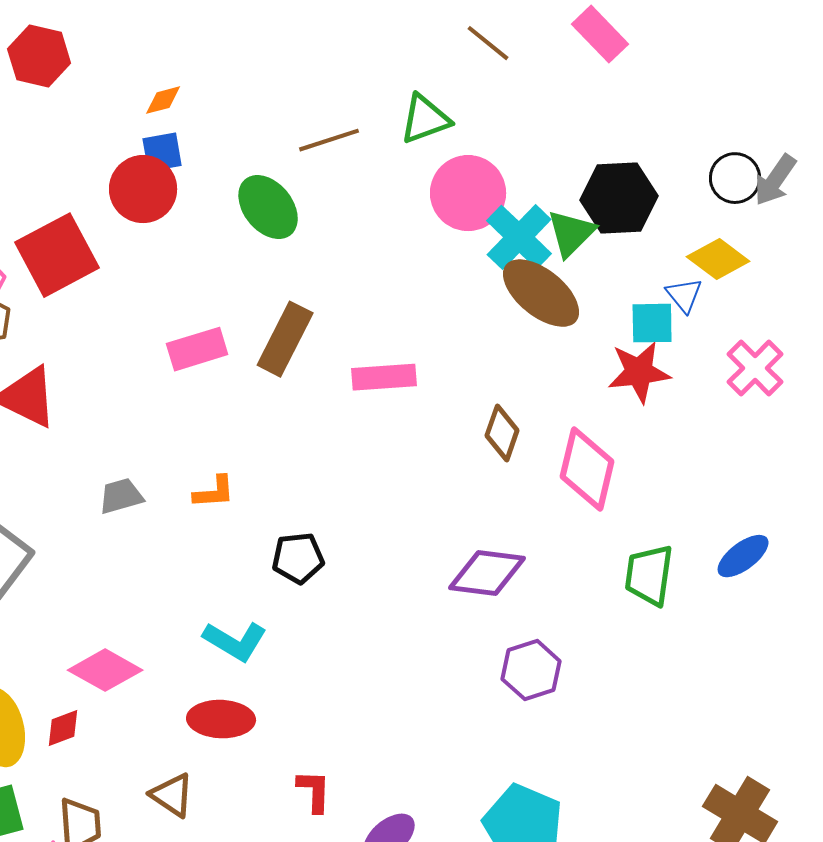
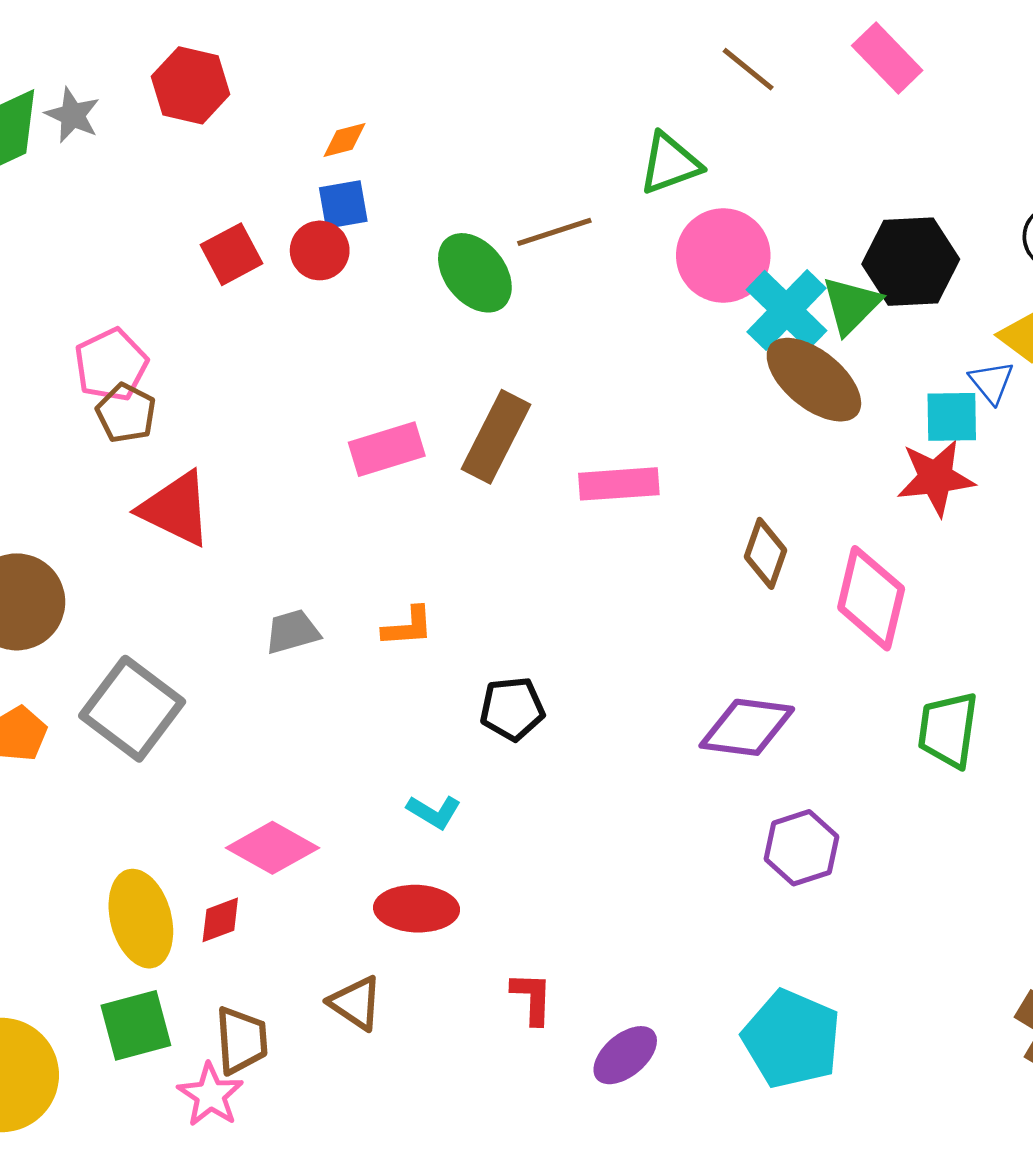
brown line: (329, 140) -> (554, 232), moved
red circle: (143, 189) -> (320, 250), size x0.7
red square: (57, 255) -> (232, 254), moved, size x0.6
cyan L-shape: (235, 641) -> (434, 812), size x0.7

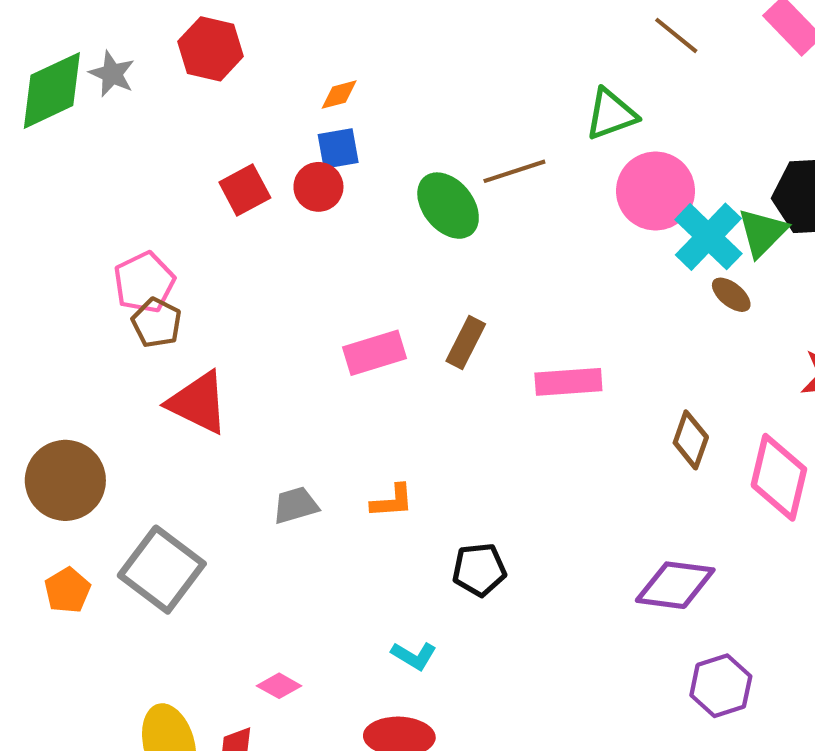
brown ellipse: (814, 380) -> (731, 295), size x0.5
brown rectangle: (496, 437) -> (466, 342), size x0.7
pink diamond: (272, 848) -> (279, 686), size x0.6

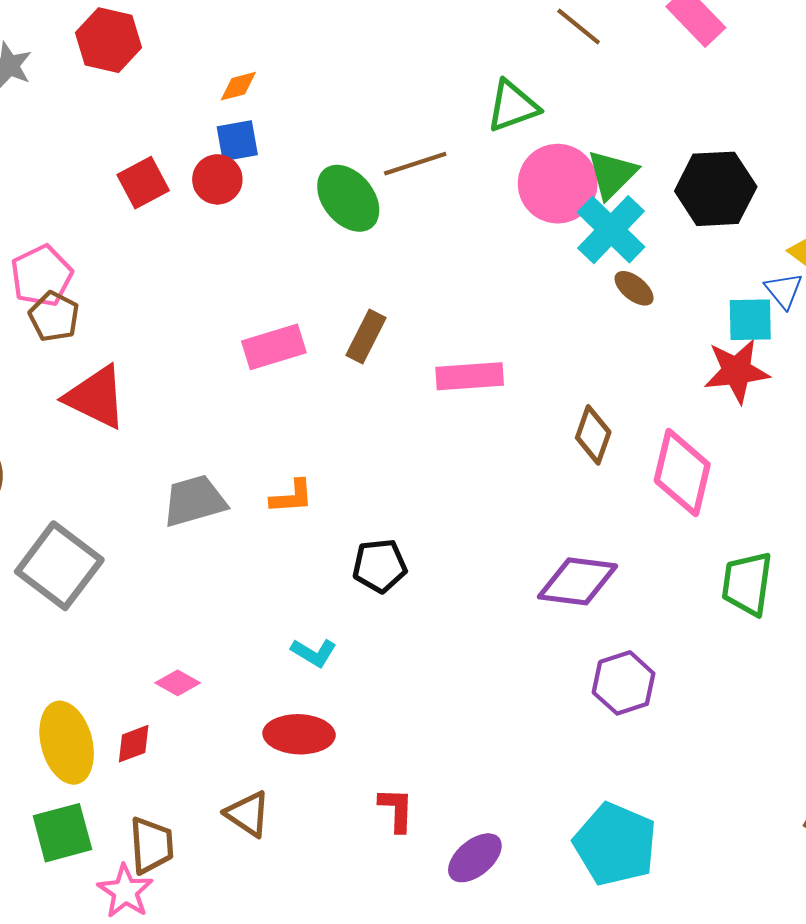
green triangle: (762, 233) -> (612, 174), moved
gray trapezoid: (296, 505) -> (194, 501), size x1.4

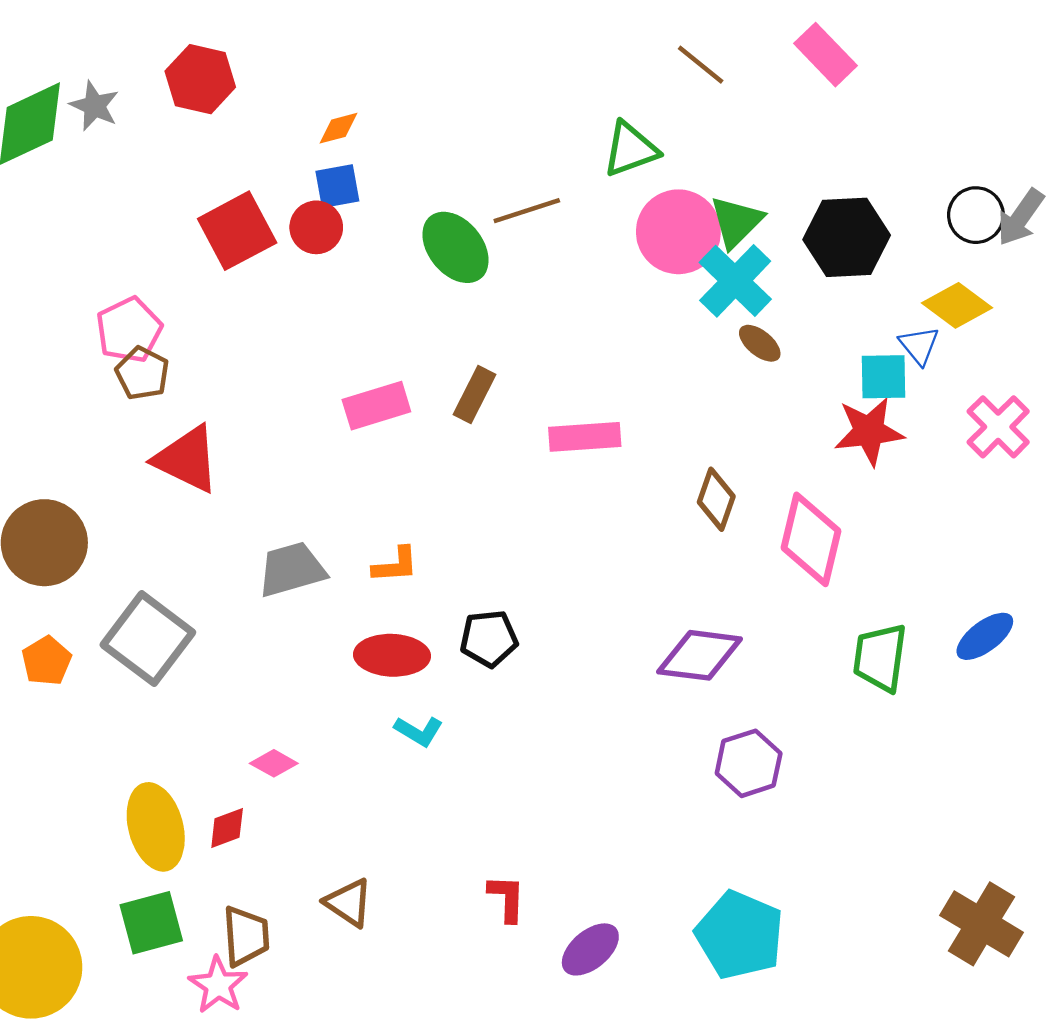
red square: (143, 183) -> (237, 231), size x1.4
red ellipse: (299, 734) -> (392, 655), moved

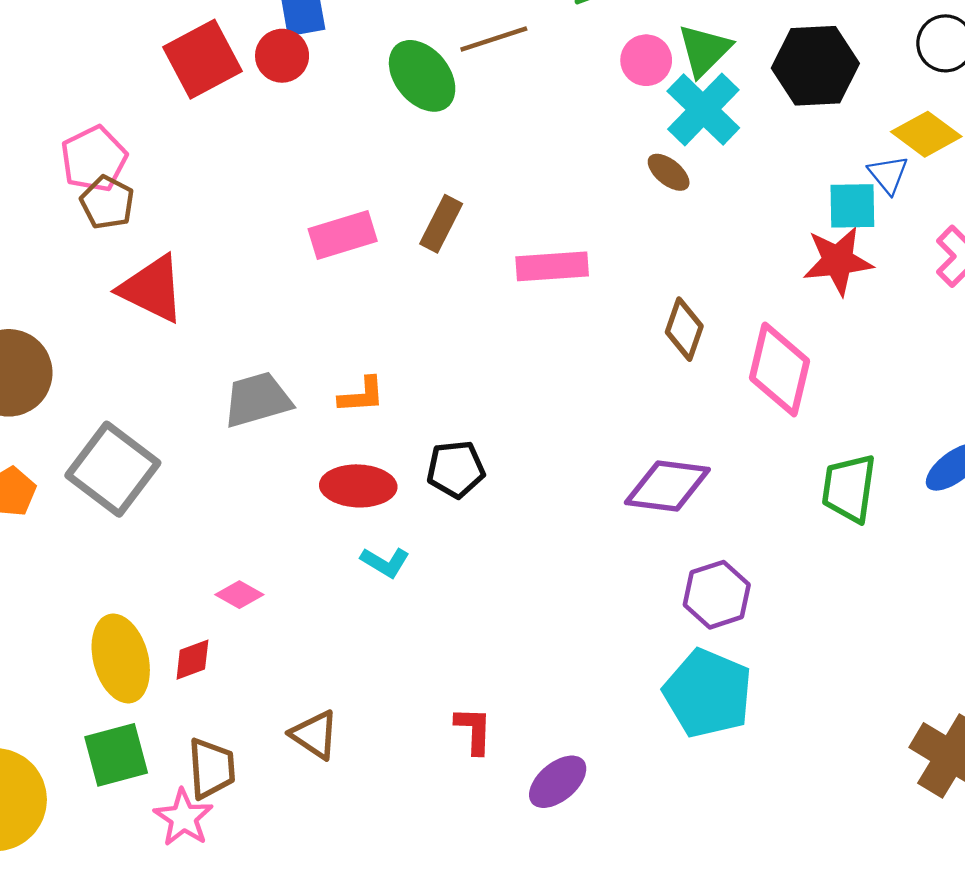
pink circle: (678, 232) -> (646, 60), size x0.6
brown ellipse: (760, 343) -> (669, 172), moved
cyan pentagon: (740, 935) -> (708, 693), moved

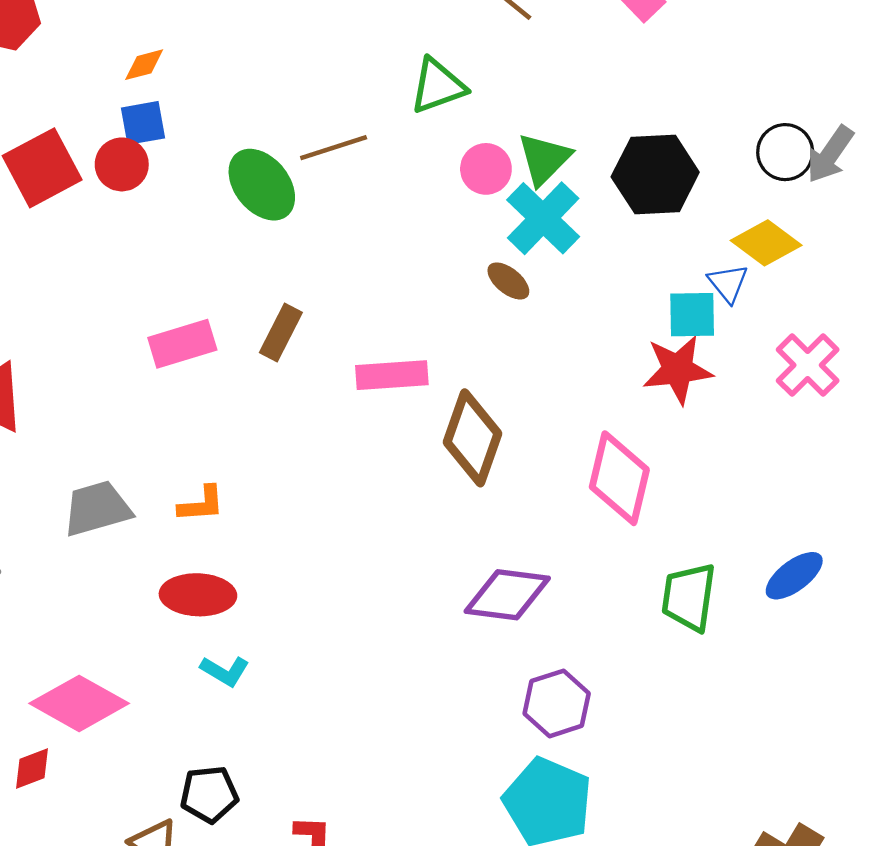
brown diamond: (684, 329) -> (473, 438), moved, size x1.5
black pentagon: (456, 469) -> (209, 794), moved
pink diamond: (239, 595) -> (79, 703), size x2.0

